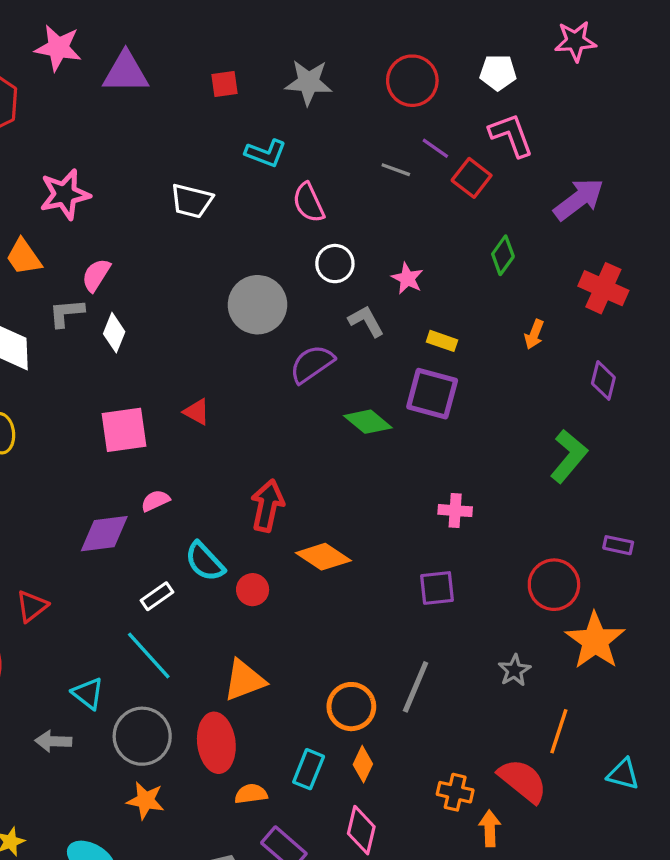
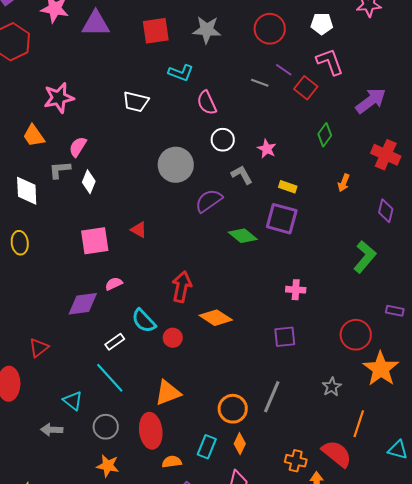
red square: (225, 84) -> (156, 31), size x1.6
gray circle: (142, 736) -> (106, 427), size x0.7

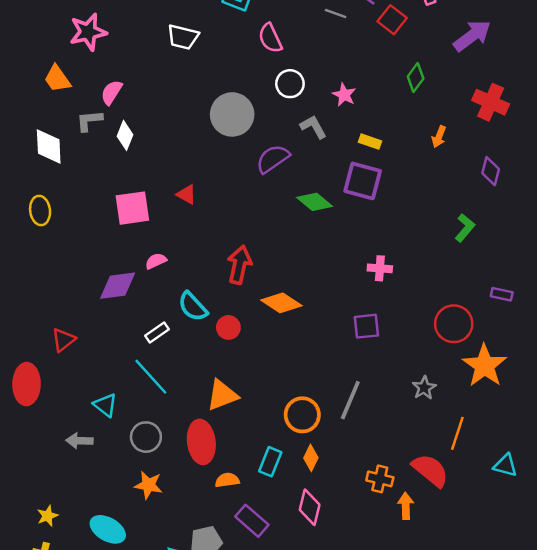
green L-shape: (365, 257) -> (465, 228), size x0.7

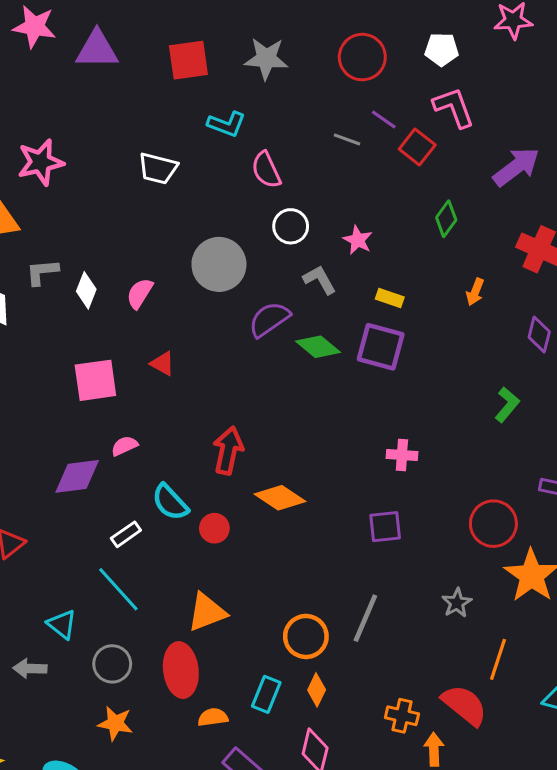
pink semicircle: (111, 92) -> (140, 293), moved
green diamond: (315, 202) -> (318, 347), moved

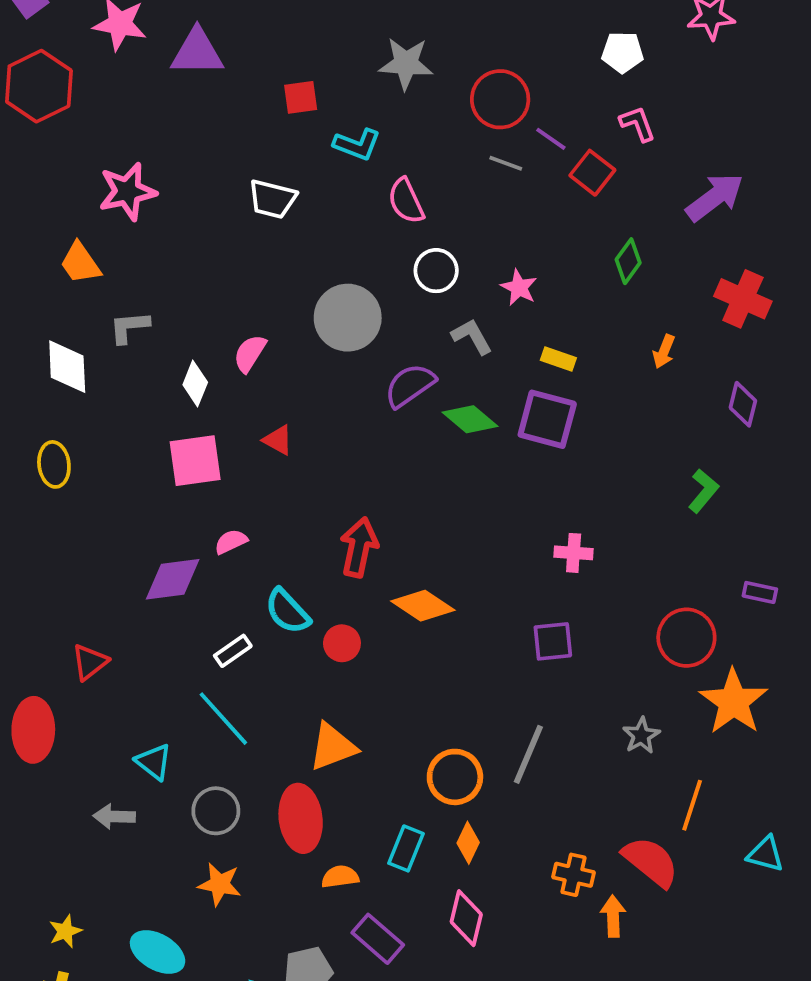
red circle: (362, 57) -> (500, 99), moved
red square: (188, 60) -> (301, 97), moved, size x0.7
pink L-shape: (454, 107) -> (638, 124), size x0.7
white diamond: (86, 290) -> (195, 384), moved

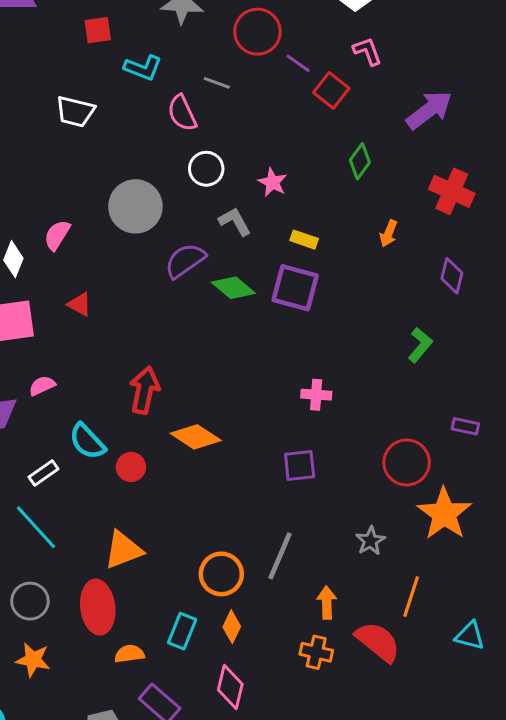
gray line: (506, 163) -> (217, 83), moved
orange arrow: (613, 916) -> (327, 603), moved

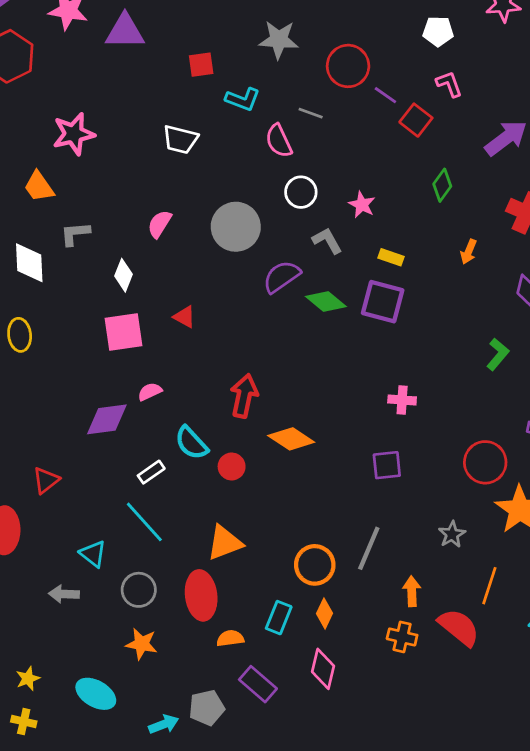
pink semicircle: (57, 235) -> (160, 224), moved

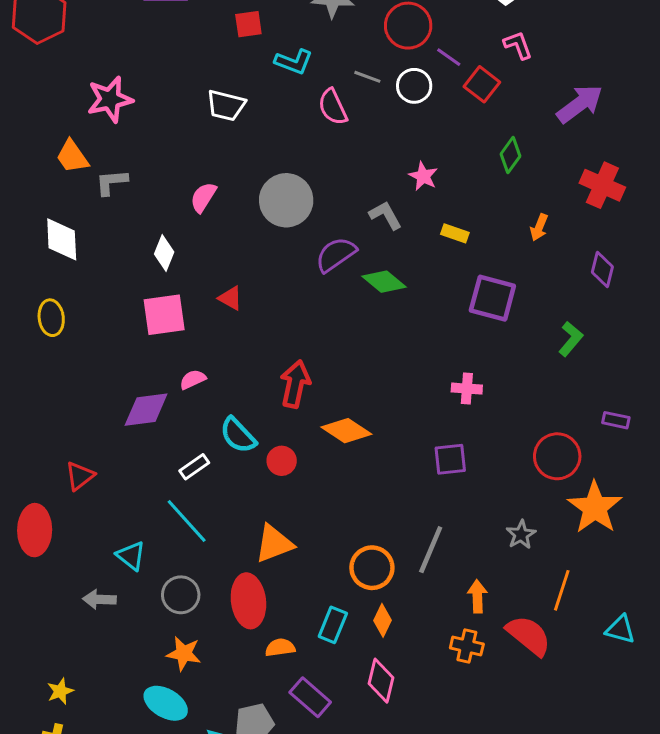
white circle: (301, 192) -> (414, 86), moved
gray L-shape: (75, 234) -> (111, 182), moved
purple square: (383, 302) -> (492, 298), moved
cyan ellipse: (96, 694) -> (166, 703), moved

